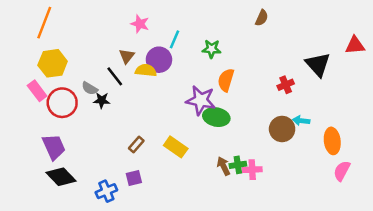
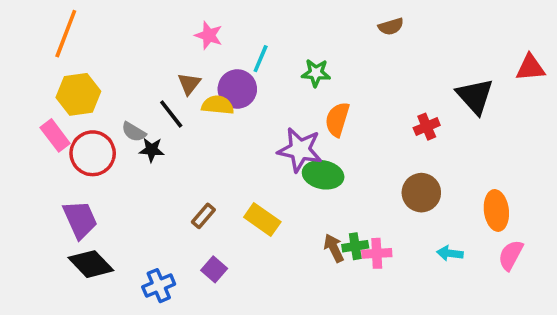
brown semicircle: (262, 18) -> (391, 26), turned 49
cyan arrow: (301, 121) -> (450, 253), moved
purple square: (134, 178) -> (214, 269), moved, turned -35

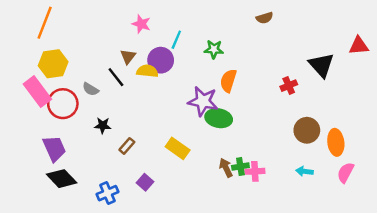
pink rectangle: (55, 135) -> (37, 92), size x1.4
black star: (152, 150) -> (103, 125), moved
brown circle: (421, 193) -> (307, 130), moved
brown rectangle: (203, 216) -> (127, 146), moved

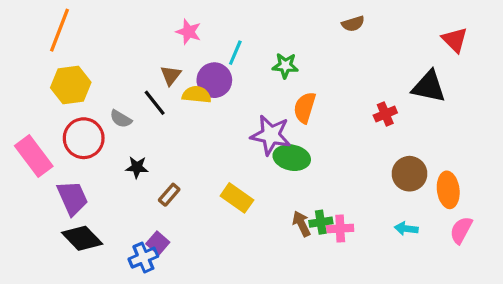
red triangle: (359, 46) -> (455, 40), moved, turned 50
black triangle: (321, 65) -> (429, 87), turned -36
pink rectangle: (37, 92) -> (34, 156), moved
purple square: (145, 182) -> (158, 243), moved

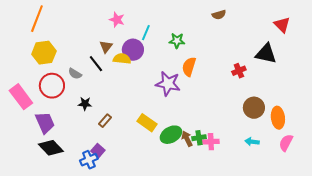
green ellipse: (292, 158) -> (171, 135), moved, turned -40

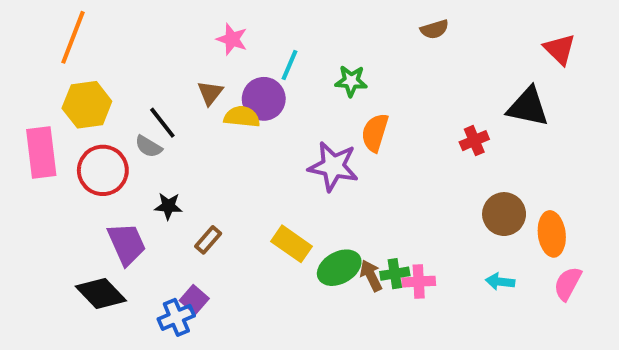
black line: (96, 64) -> (162, 123), moved
pink rectangle: (21, 97) -> (41, 152), moved, turned 30
purple trapezoid: (45, 123) -> (127, 244), moved

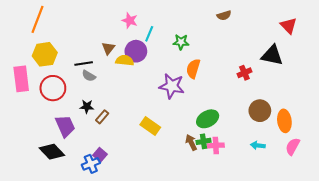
pink star: (232, 39) -> (130, 20), moved
black line: (162, 123) -> (84, 64), turned -60
gray semicircle: (149, 147) -> (89, 76), moved
brown rectangle: (208, 240) -> (102, 117), moved
green ellipse: (339, 268) -> (208, 119), moved

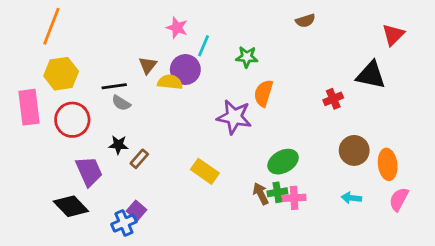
red triangle: (289, 26) -> (393, 35), turned 30

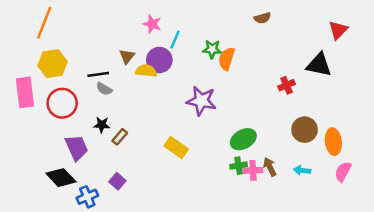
orange semicircle: (263, 93) -> (227, 59), moved
brown arrow: (261, 194) -> (270, 167), moved
blue cross: (124, 223) -> (87, 197), moved

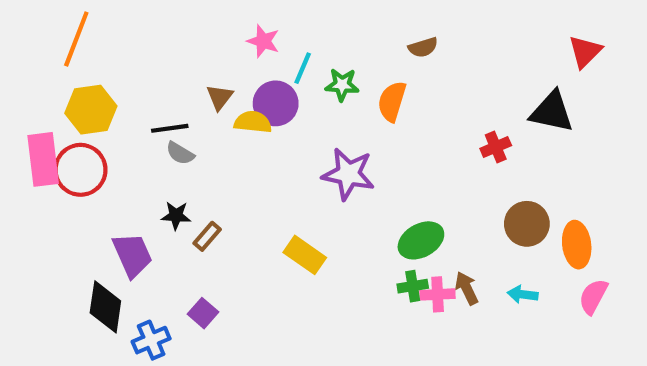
brown semicircle: (263, 18) -> (423, 47), moved
green star: (212, 49) -> (342, 85), moved
red circle: (62, 103) -> (81, 170), moved
black diamond: (61, 178) -> (105, 307), turned 52

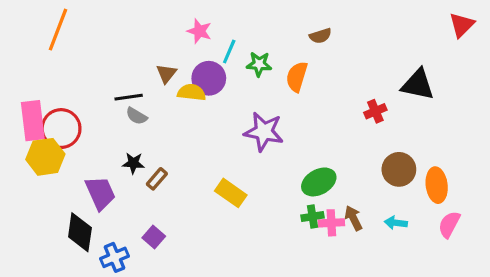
red triangle: (585, 52) -> (462, 25), moved
yellow hexagon: (91, 110) -> (45, 157), moved

